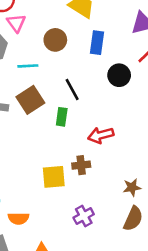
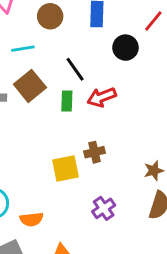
red arrow: (101, 135) -> (102, 97), moved

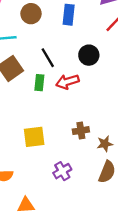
black circle: (125, 48) -> (89, 55), moved
brown cross: (94, 152) -> (81, 131), moved

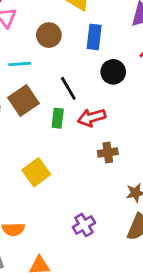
black circle: (89, 55) -> (113, 72), moved
brown cross: (81, 131) -> (108, 152), moved
yellow square: (34, 137) -> (36, 172), moved, turned -30

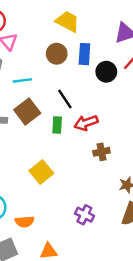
brown circle: (49, 35) -> (57, 54), moved
black circle: (113, 72) -> (106, 72), moved
purple cross: (84, 225) -> (84, 215), turned -30

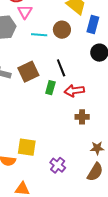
blue rectangle: (84, 54) -> (93, 24), moved
cyan line: (22, 80) -> (39, 35), moved
yellow square: (41, 172) -> (27, 147), moved, turned 36

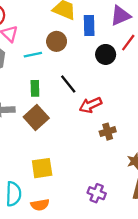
brown square: (28, 72) -> (36, 117), moved
green rectangle: (50, 88) -> (35, 88), moved
yellow square: (27, 147) -> (42, 168), moved

